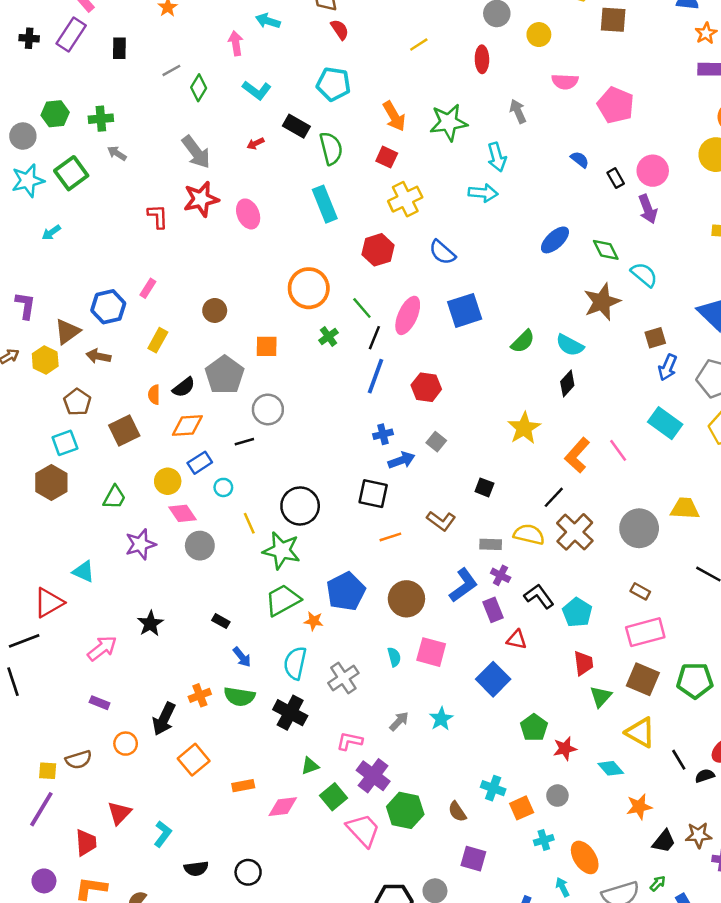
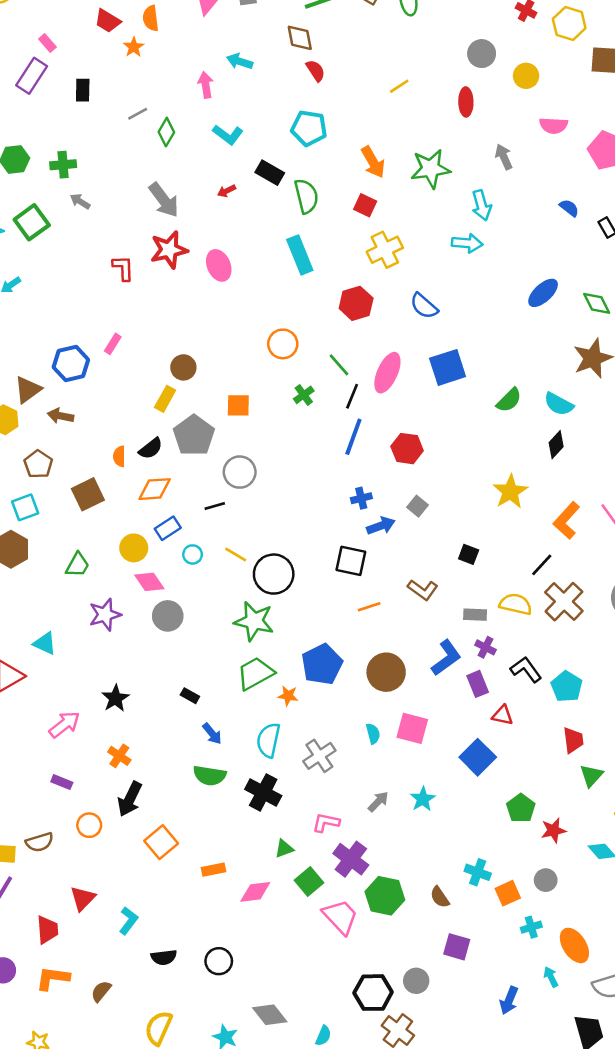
orange circle: (309, 288) -> (283, 344), size x0.7
yellow rectangle: (158, 340) -> (165, 399), moved
yellow line: (249, 523) -> (236, 554), moved, turned -35
orange cross: (200, 695) -> (119, 756), moved, turned -35

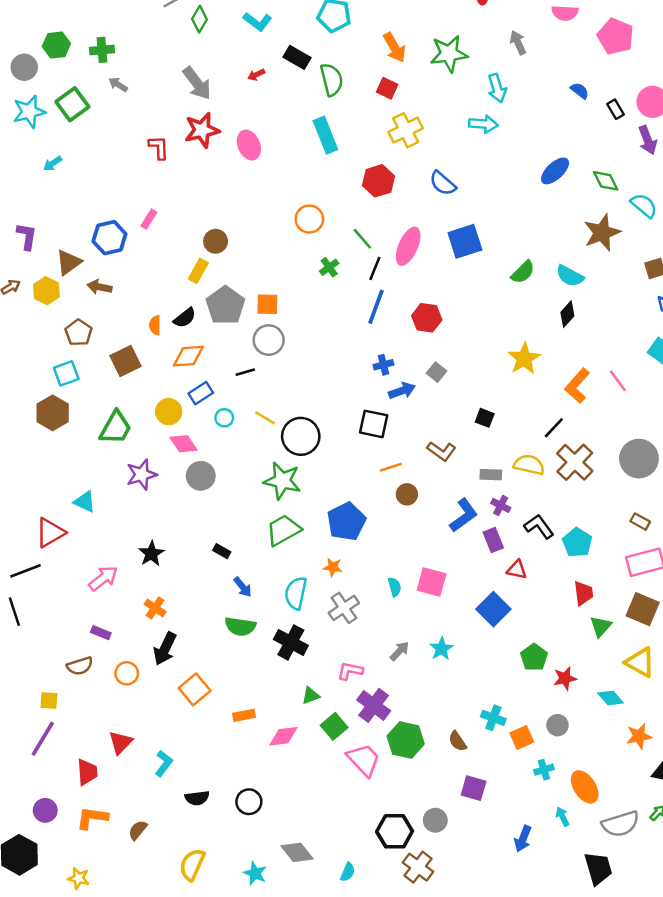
orange square: (238, 405) -> (267, 304), moved
green trapezoid: (77, 565) -> (116, 428), size x1.4
brown circle: (386, 672) -> (407, 494), moved, size x0.6
orange star: (288, 696) -> (333, 567), moved
brown semicircle: (40, 842) -> (80, 666), moved

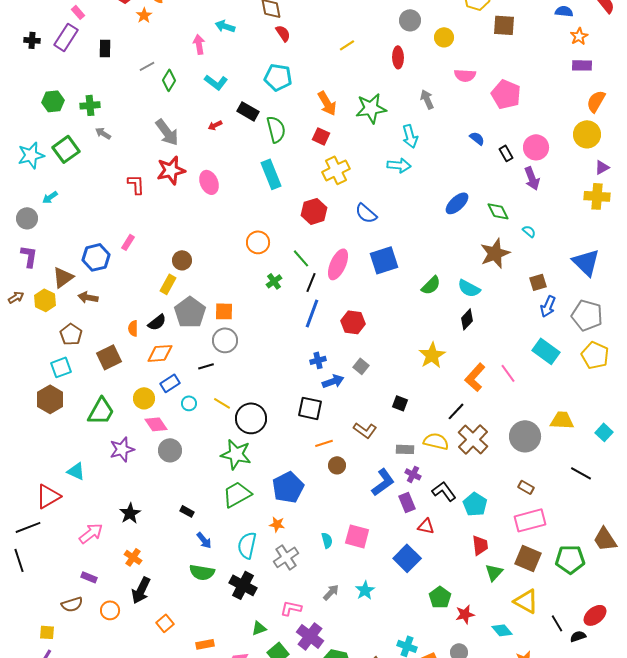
gray circle: (24, 67) -> (27, 218), moved
cyan semicircle: (644, 205) -> (529, 231), size x0.6
orange square: (195, 689) -> (165, 623), size x0.7

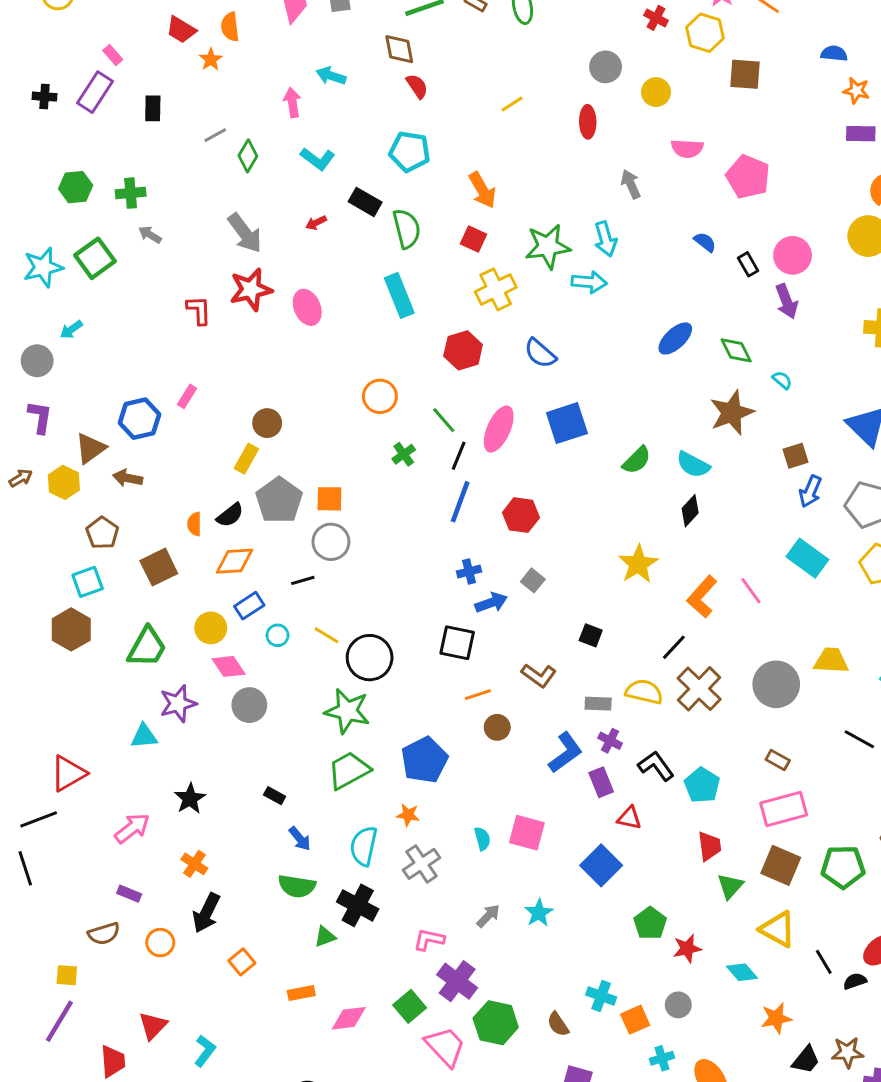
orange star: (579, 36) -> (856, 91), turned -30
green star: (371, 108) -> (548, 246), moved
cyan triangle: (76, 471) -> (144, 736), moved, turned -30
green triangle: (259, 628) -> (325, 937), moved

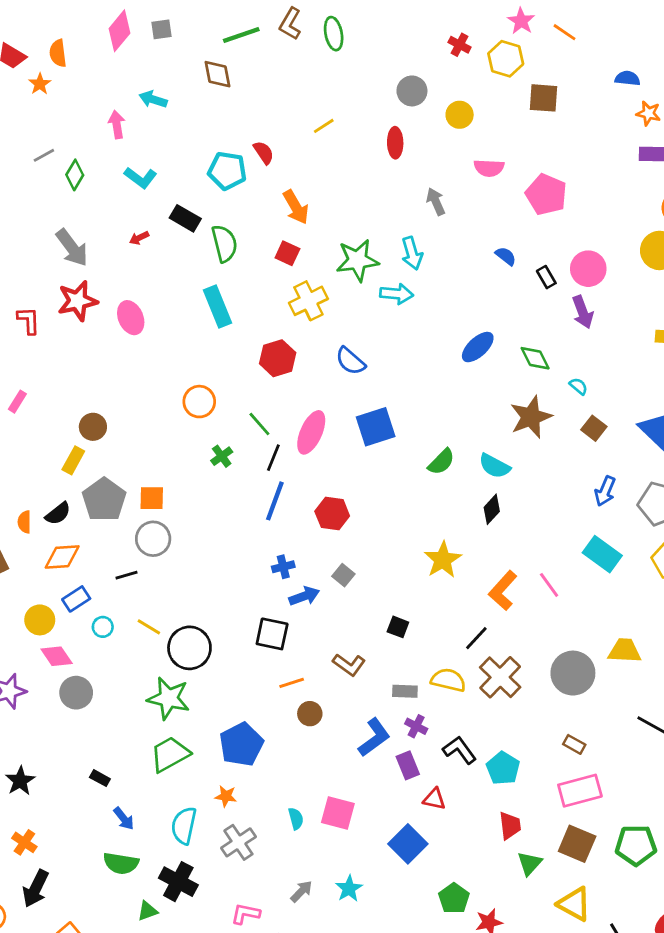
red semicircle: (417, 86) -> (264, 153), moved
brown square: (796, 456) -> (594, 428), moved, turned -35

